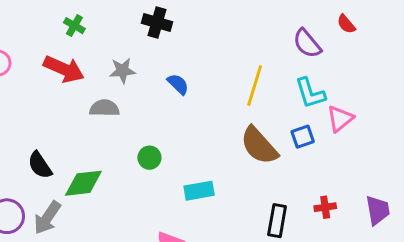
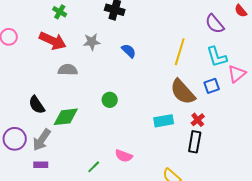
gray semicircle: (104, 108) -> (68, 70), moved
cyan rectangle: (199, 191) -> (164, 121), moved
red cross: (325, 207) -> (198, 120), moved, turned -32

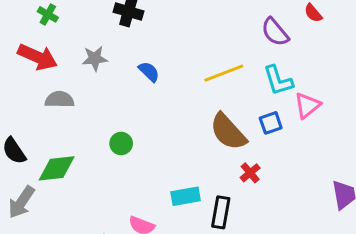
yellow line: (180, 52) -> (224, 73), turned 52
cyan rectangle: (164, 121) -> (186, 196), moved
black rectangle: (195, 142) -> (221, 212), moved

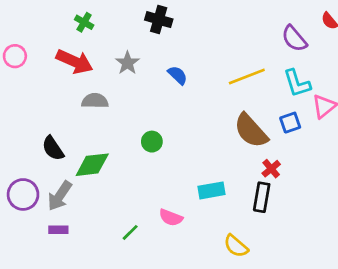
gray star: (95, 58) -> (127, 63), turned -30
black rectangle: (221, 212) -> (262, 197), moved

